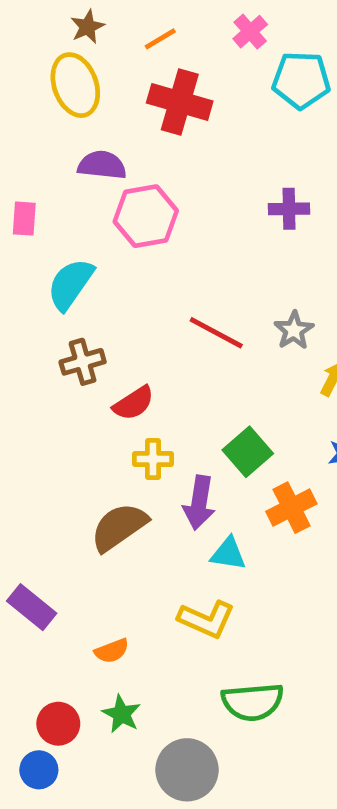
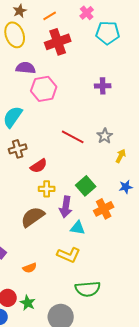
red cross: (180, 102) -> (58, 42), turned -35
green star: (121, 714) -> (28, 303), moved

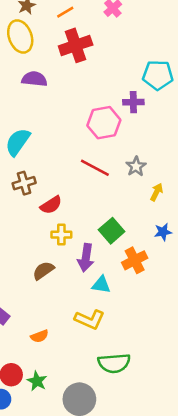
cyan pentagon: (108, 33) -> (158, 75), moved
pink hexagon: (44, 89) -> (104, 123), moved
brown semicircle: (33, 217) -> (43, 271), size x0.7

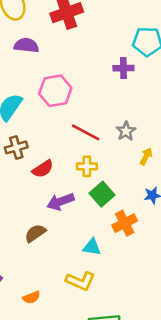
pink hexagon: (104, 123) -> (55, 91), moved
yellow cross: (61, 235) -> (87, 166), moved
purple arrow: (86, 258) -> (60, 202), moved, turned 60

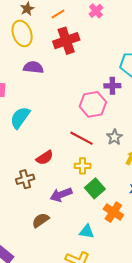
pink hexagon: (55, 91) -> (93, 104), moved
brown cross: (16, 147) -> (25, 179), moved
red semicircle: (43, 169) -> (45, 158), moved
orange cross: (125, 223) -> (113, 212), turned -30

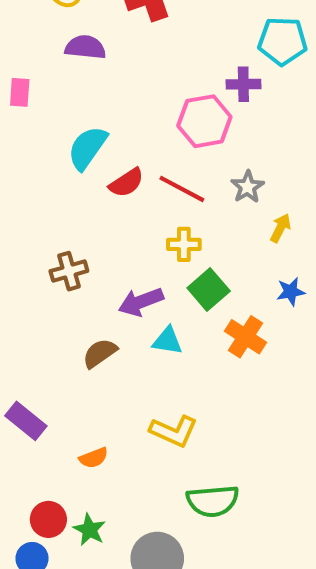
cyan semicircle: (20, 118) -> (87, 148), moved
red semicircle: (45, 158) -> (126, 183), moved
cyan triangle: (87, 232) -> (167, 341), moved

